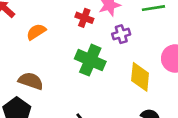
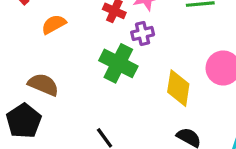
purple cross: (121, 34) -> (143, 33), moved

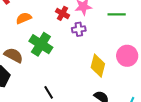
green cross: (118, 63) -> (41, 44), moved

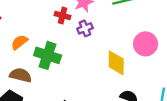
orange semicircle: (24, 18) -> (19, 42), moved

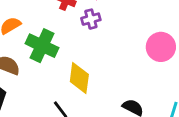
yellow diamond: (116, 63) -> (79, 78), moved

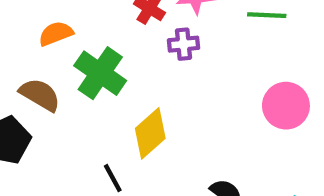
yellow diamond: (79, 78) -> (150, 133), turned 32

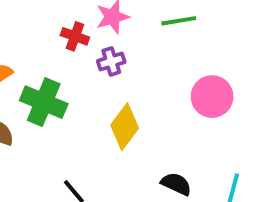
yellow diamond: (150, 133) -> (125, 127), moved

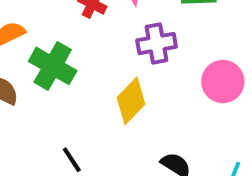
purple cross: (111, 61) -> (157, 44), moved, size x1.4

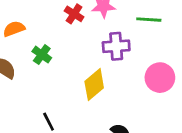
green cross: (53, 66) -> (42, 55), size x0.6

